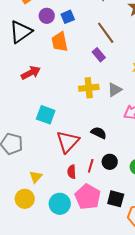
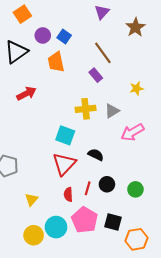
blue square: (68, 17) -> (64, 37), turned -32
cyan square: (46, 115) -> (65, 135), moved
yellow circle: (25, 199) -> (34, 235), moved

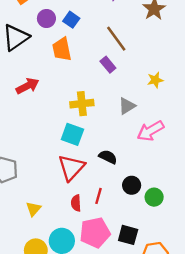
yellow cross: (86, 109) -> (82, 104), moved
black circle: (107, 184) -> (132, 185), moved
pink pentagon: (85, 220) -> (95, 233), turned 30

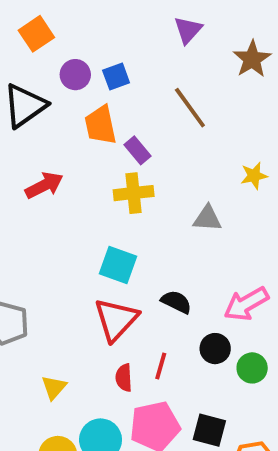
blue square: (71, 20) -> (116, 77), turned 35
purple rectangle: (108, 65) -> (137, 150), moved
yellow cross: (82, 104) -> (134, 193), moved
gray triangle: (127, 106) -> (207, 218), turned 36
pink arrow: (151, 131) -> (246, 304), moved

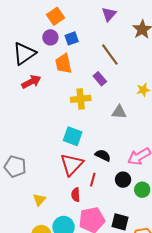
orange square: (36, 34) -> (55, 16), moved
purple rectangle: (137, 150) -> (100, 79), moved
red arrow: (44, 185) -> (31, 82), moved
red line: (161, 366) -> (93, 180), moved

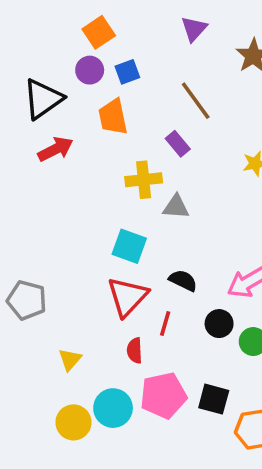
gray triangle: (119, 112) -> (176, 207), moved

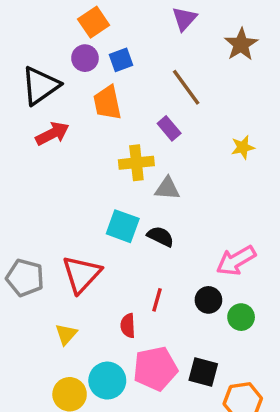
black semicircle: (183, 280) -> (160, 236), moved
red triangle: (127, 297) -> (82, 274), moved

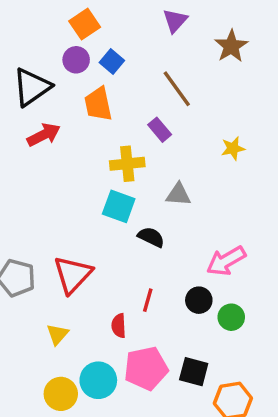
blue square: (121, 60) -> (112, 62), turned -30
gray triangle: (167, 188) -> (178, 194), moved
cyan square: (123, 226) -> (119, 206), moved

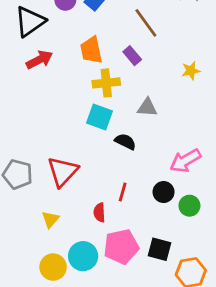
orange trapezoid: (98, 104) -> (91, 50), moved

